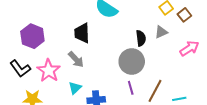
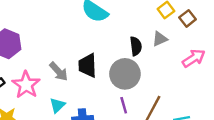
black trapezoid: (82, 33) -> (88, 65), moved

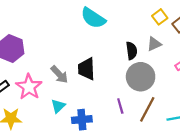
gray circle: (125, 74) -> (141, 77), moved

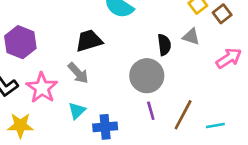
gray triangle: (154, 44) -> (191, 37), turned 42
black trapezoid: (86, 69) -> (89, 41), moved, turned 75
gray circle: (141, 77) -> (147, 76), moved

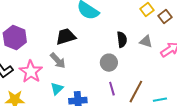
gray triangle: (191, 37) -> (146, 42), moved
gray circle: (147, 76) -> (109, 63), size x0.7

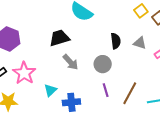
gray arrow: (58, 61) -> (70, 62), moved

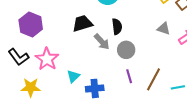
black semicircle: (116, 41) -> (117, 27), moved
gray arrow: (70, 62) -> (102, 42), moved

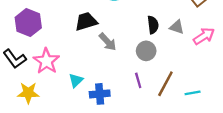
black semicircle: (117, 27) -> (153, 25), moved
gray circle: (126, 50) -> (146, 51), moved

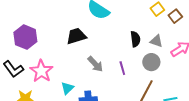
gray arrow: (108, 42) -> (95, 64), moved
gray circle: (146, 51) -> (151, 62), moved
purple line: (138, 80) -> (122, 68), moved

